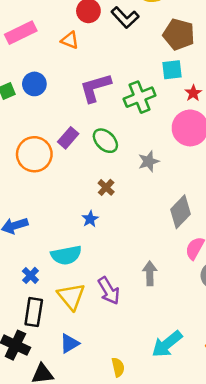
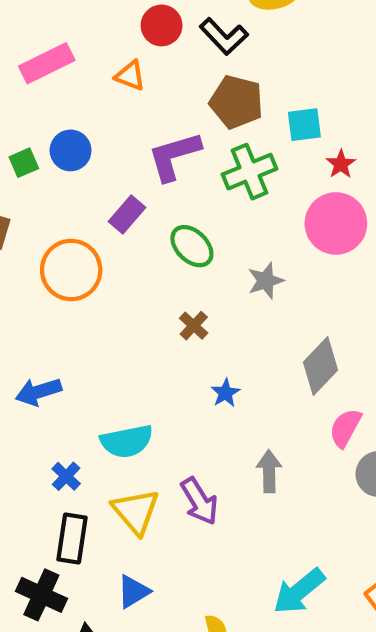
brown pentagon: (179, 34) -> (236, 102), moved
purple rectangle: (68, 138) -> (127, 215), moved
blue star: (90, 219) -> (225, 393), moved

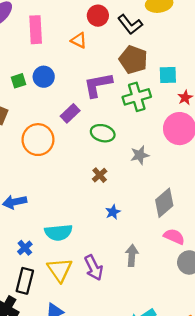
pink rectangle: (47, 63) -> (36, 30), turned -72
green ellipse: (192, 246) -> (103, 133), turned -35
pink semicircle: (345, 428) -> (174, 237), turned 80

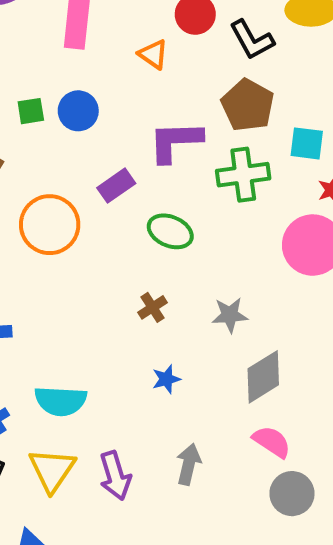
gray star: (140, 155) -> (230, 315), moved

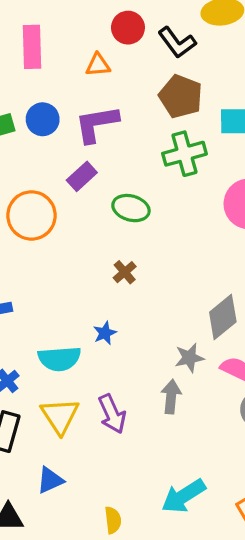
orange triangle: (153, 54) -> (98, 65), turned -32
purple L-shape: (175, 141) -> (97, 124), moved
gray star: (230, 315) -> (189, 358), moved
blue star: (166, 379) -> (105, 333), moved

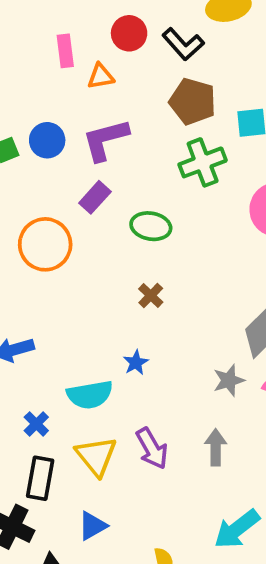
pink rectangle: (32, 47) -> (65, 51), moved, size x0.7
gray arrow: (171, 397) -> (216, 447), moved

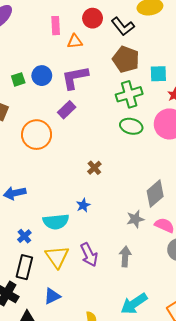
green ellipse: (151, 226) -> (131, 126), moved

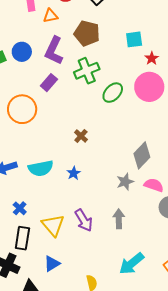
brown pentagon: (126, 59) -> (87, 33), moved
purple L-shape: (75, 78) -> (54, 51), turned -48
green cross: (129, 94) -> (87, 71), moved
green ellipse: (131, 126) -> (113, 93), turned -55
cyan semicircle: (56, 222) -> (41, 168), moved

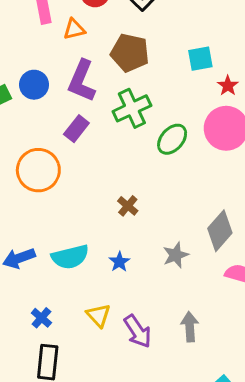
gray star: (125, 182) -> (176, 255), moved
yellow triangle: (53, 225) -> (98, 315), moved, size x0.7

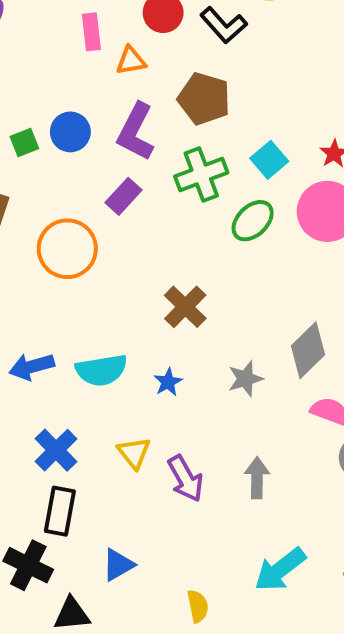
cyan square: (200, 59) -> (269, 160), moved, turned -35
brown cross: (128, 206) -> (185, 307), size x1.5
blue cross: (41, 318) -> (56, 450), size x1.5

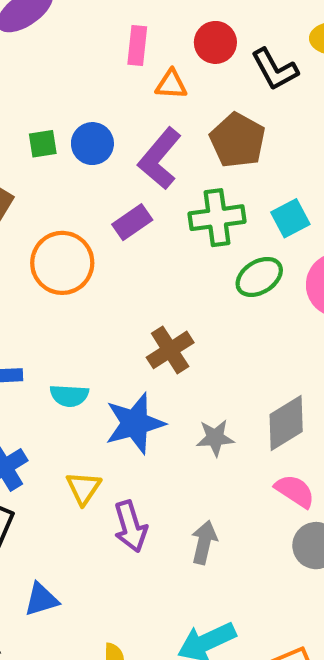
cyan semicircle: (101, 370) -> (69, 396), size x0.7
blue star: (168, 382) -> (135, 423), size x2.0

